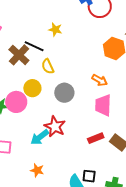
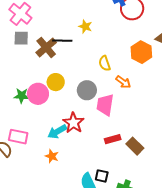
black line: (34, 46) -> (62, 41), turned -30
yellow semicircle: (48, 66) -> (105, 63), moved
pink trapezoid: (103, 105) -> (105, 105), moved
orange star: (37, 170) -> (52, 156), moved

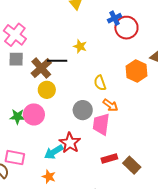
yellow circle: (56, 82) -> (47, 90), moved
orange arrow: (123, 82) -> (110, 105), moved

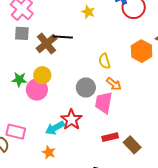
yellow star: (80, 46) -> (88, 12), moved
yellow circle: (47, 90) -> (42, 75), moved
green star: (18, 117) -> (19, 80), moved

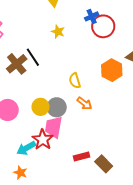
black line: (63, 37) -> (33, 57), turned 54
yellow circle: (42, 75) -> (40, 107), moved
pink trapezoid: (104, 103) -> (54, 127), moved

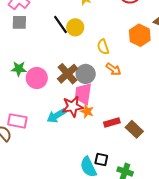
brown cross: (17, 64) -> (68, 74), moved
yellow circle: (40, 107) -> (75, 27), moved
red star: (43, 140) -> (73, 107), turned 30
orange star: (20, 173) -> (87, 111), moved

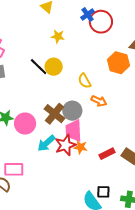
cyan arrow: (56, 116) -> (46, 143), moved

